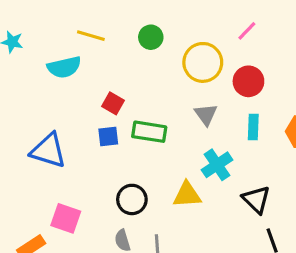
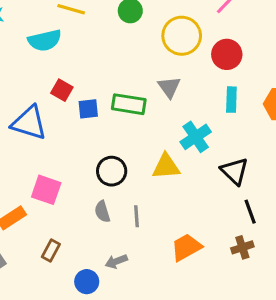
red square: (113, 103) -> (62, 90), moved
gray triangle: (206, 114) -> (169, 87), moved

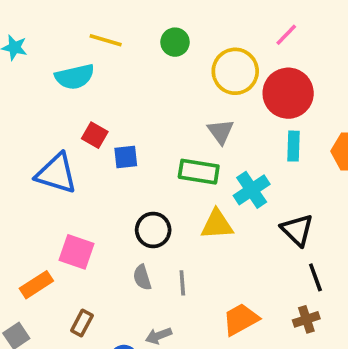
red circle: (227, 54) -> (288, 93), size x1.4
green rectangle: (129, 104) -> (199, 172), moved

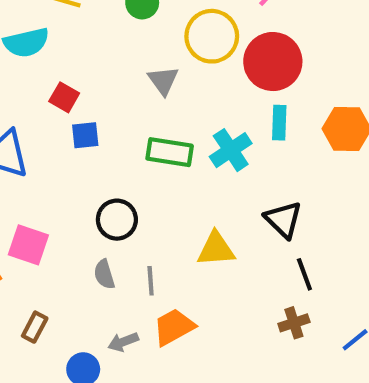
gray triangle: (221, 131) -> (163, 80), moved
red square: (95, 135) -> (64, 97), moved
cyan cross: (252, 190) -> (231, 150), moved
yellow triangle: (217, 224) -> (216, 249), moved
orange trapezoid: (241, 319) -> (174, 327), moved

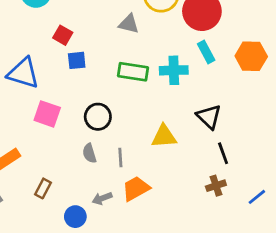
gray triangle: (163, 80) -> (129, 24), turned -40
cyan rectangle: (279, 123) -> (206, 52), turned -30
cyan cross: (231, 150) -> (174, 70), turned 32
pink square: (28, 245) -> (47, 114), moved

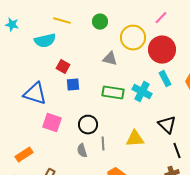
cyan cross: (174, 70) -> (142, 92), turned 30
gray line: (120, 158) -> (103, 144), moved

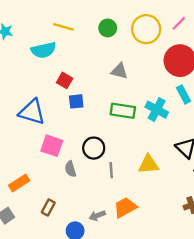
yellow circle: (133, 38) -> (146, 29), moved
gray semicircle: (82, 151) -> (70, 169), moved

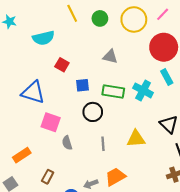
yellow line: (63, 27) -> (72, 13), moved, turned 48
blue square: (76, 101) -> (82, 85), moved
black circle: (94, 148) -> (93, 112), moved

